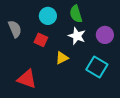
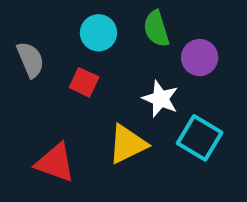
purple circle: (105, 35) -> (200, 58), moved
white star: (77, 36) -> (160, 99), moved
yellow triangle: (62, 58) -> (127, 144), moved, size x1.5

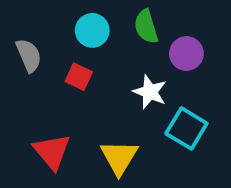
yellow triangle: (127, 144) -> (119, 157), moved, turned -33
red triangle: (55, 163) -> (52, 152), turned 30

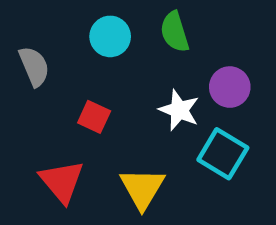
purple circle: (186, 53) -> (230, 87), moved
red square: (79, 77) -> (94, 117), moved

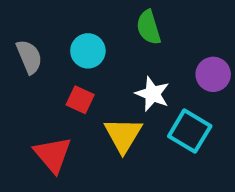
cyan circle: (110, 36) -> (88, 51), moved
purple circle: (230, 87) -> (213, 74), moved
yellow triangle: (142, 188) -> (123, 135), moved

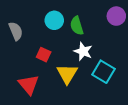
green semicircle: (149, 27) -> (77, 26), moved
cyan circle: (88, 51) -> (54, 20), moved
purple circle: (213, 74) -> (116, 16), moved

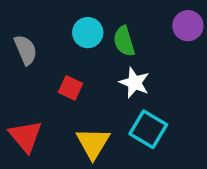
cyan square: (103, 72) -> (148, 129), moved
yellow triangle: (67, 74) -> (93, 143), moved
red triangle: (29, 85) -> (26, 136), moved

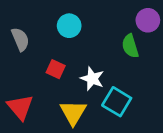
green semicircle: (124, 41) -> (130, 46), moved
white star: (134, 83) -> (92, 79), moved

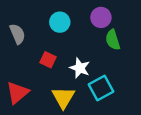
purple circle: (148, 20) -> (101, 17), moved
cyan square: (117, 102) -> (101, 88), turned 30
red triangle: (20, 107) -> (17, 93), turned 30

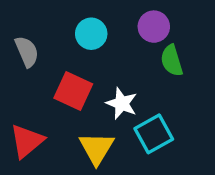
red square: (48, 60) -> (73, 91), size x1.5

